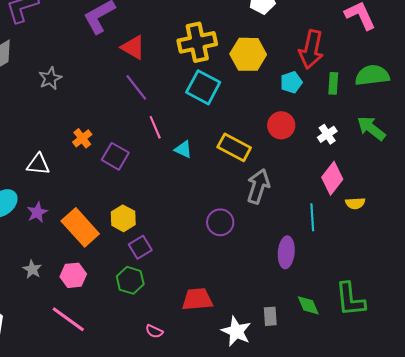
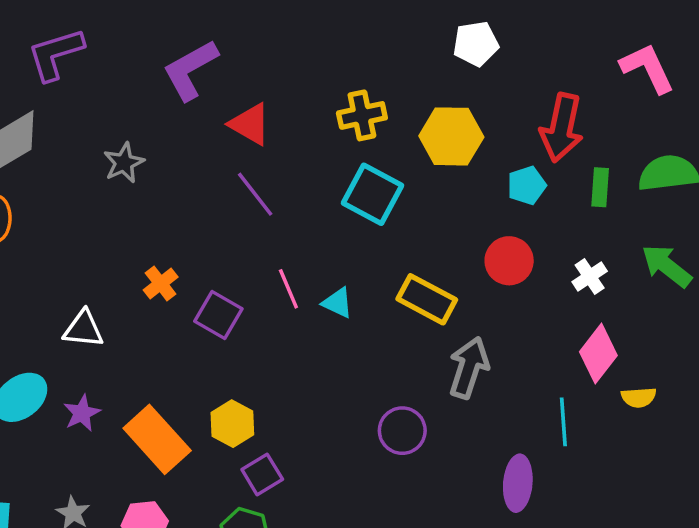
yellow cross: (197, 42) -> (362, 115), size x0.7
gray star: (50, 78) -> (124, 163), moved
pink line: (155, 127) -> (288, 289), moved

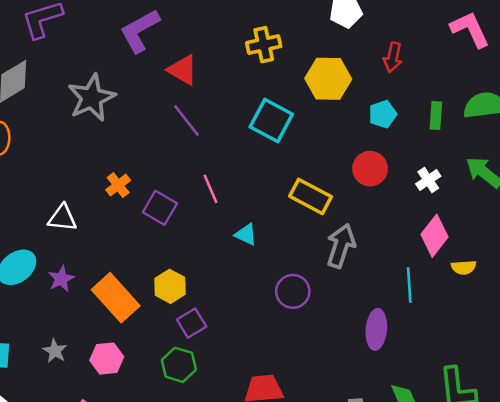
yellow cross: (362, 115) -> (264, 45), moved
red arrow: (562, 128) -> (393, 57), moved, size x0.6
gray star: (124, 163) -> (92, 98), size x1.6
cyan triangle: (337, 303) -> (246, 234), moved

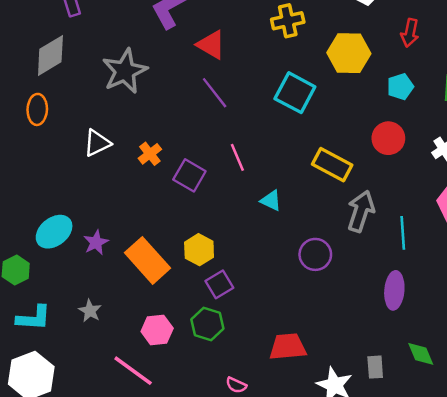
white triangle: (62, 218) -> (97, 143), moved, turned -32
cyan line: (409, 285) -> (403, 233), moved
pink hexagon: (107, 358) -> (157, 330), moved

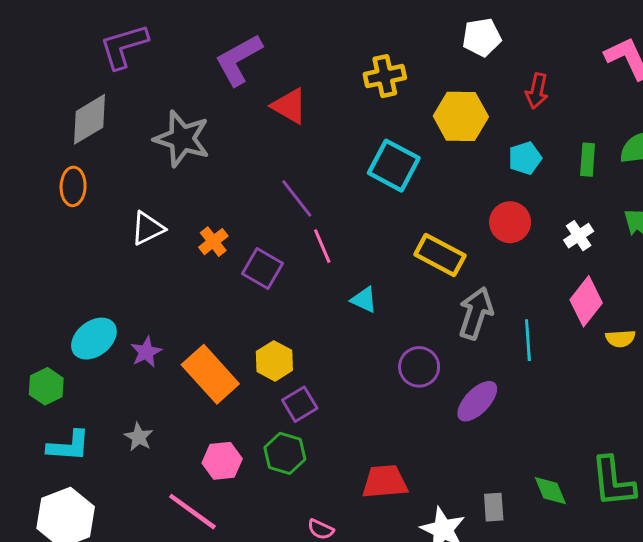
gray star: (125, 71) -> (182, 139), turned -30
purple line: (215, 93) -> (297, 198), moved
purple ellipse: (394, 290) -> (477, 401), moved, turned 39

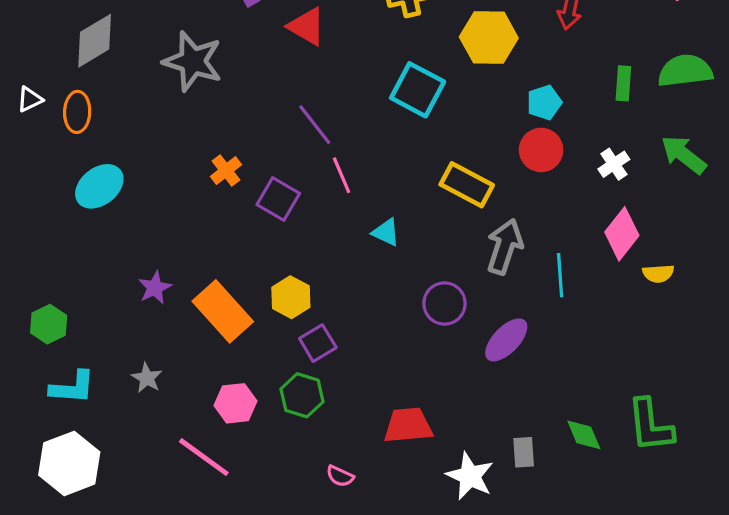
cyan pentagon: (525, 158) -> (544, 102), moved
white triangle: (148, 228) -> (30, 99), moved, size x0.7
cyan ellipse: (94, 339) -> (99, 186), moved

